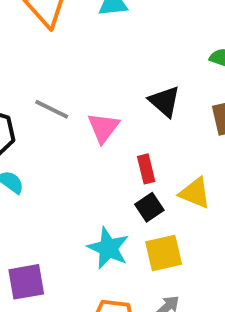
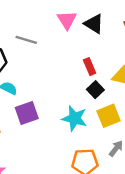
pink triangle: (103, 128) -> (67, 20), moved
purple square: (26, 282) -> (27, 113), moved

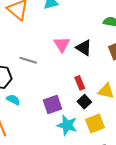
purple square: (27, 113) -> (52, 105), moved

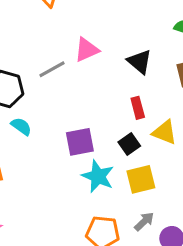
pink triangle: (62, 44) -> (87, 50), moved, turned 30
gray line: (28, 60) -> (52, 69), turned -54
red rectangle: (80, 83) -> (138, 108), moved

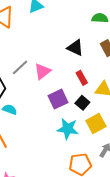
pink triangle: (87, 50) -> (42, 71), moved
purple square: (80, 142) -> (58, 99), moved

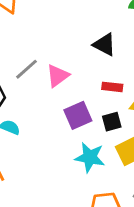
red rectangle: (82, 78) -> (112, 87), turned -56
black square: (82, 103) -> (112, 122), turned 32

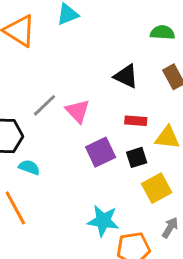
pink triangle: (58, 76) -> (78, 111), turned -35
cyan star: (90, 157) -> (103, 221), moved

